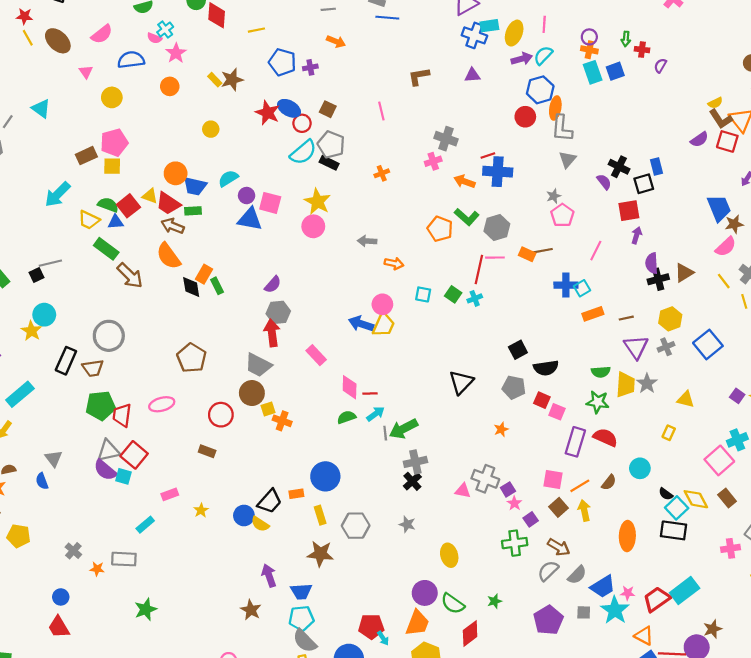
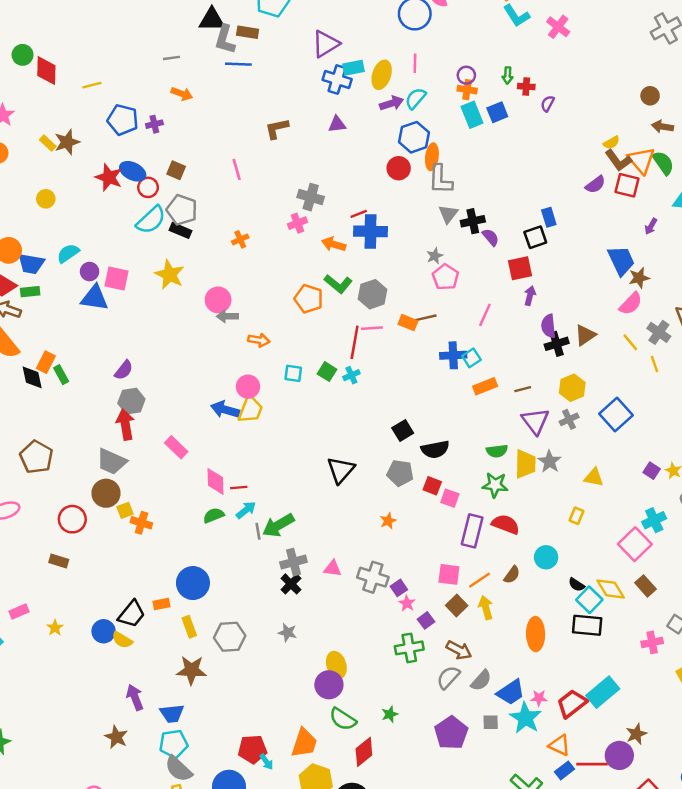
black cross: (619, 167) -> (473, 221), moved, turned -36
pink circle: (313, 226) -> (218, 300), moved
pink triangle: (463, 491) -> (333, 568), moved
purple circle: (425, 593) -> (329, 685), moved

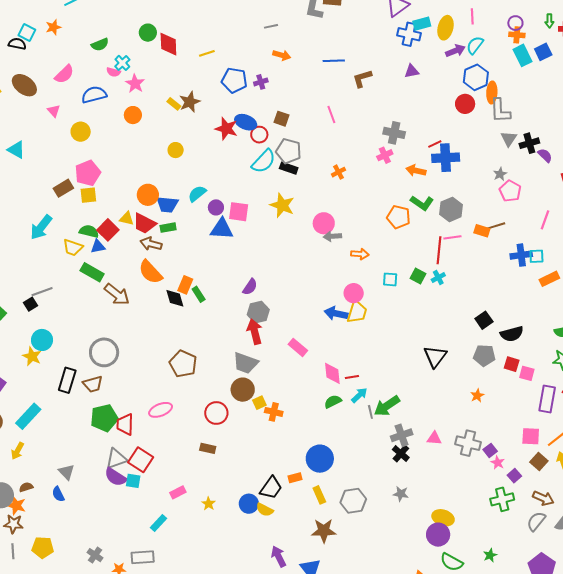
blue line: (238, 64) -> (334, 61), moved
cyan square: (471, 358) -> (536, 256), turned 35
yellow ellipse: (336, 665) -> (443, 518), turned -50

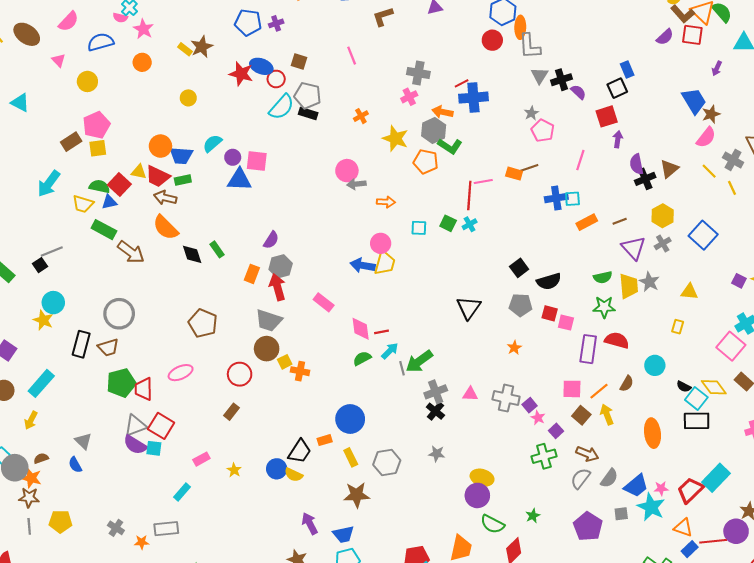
yellow star: (282, 205) -> (395, 139), moved
gray hexagon: (451, 209) -> (434, 130), moved
orange rectangle: (185, 285) -> (252, 274), moved
brown rectangle: (208, 448) -> (231, 412), turned -63

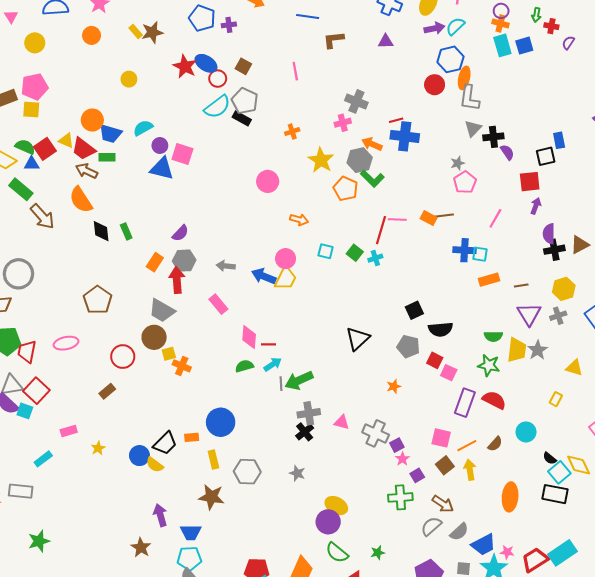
gray arrow: (356, 184) -> (226, 266), moved

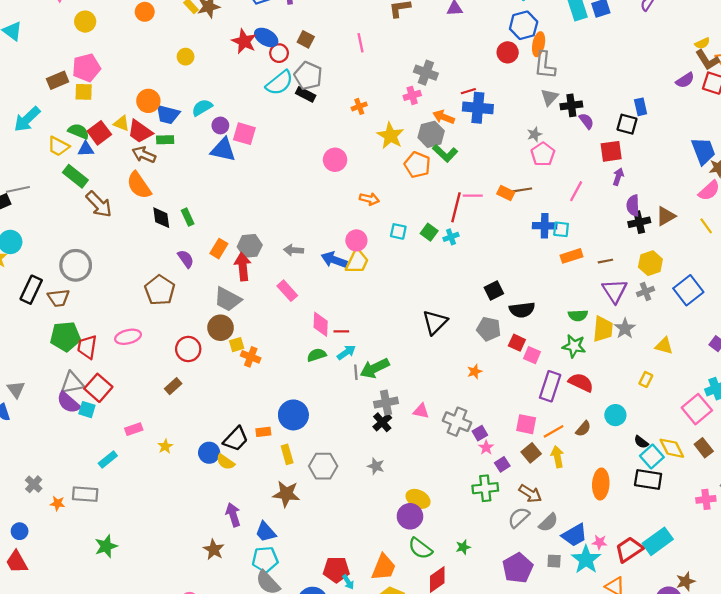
black square: (546, 156) -> (627, 124), turned 30
purple semicircle: (180, 233) -> (186, 259), moved, turned -78
blue trapezoid: (191, 532) -> (266, 532), turned 50

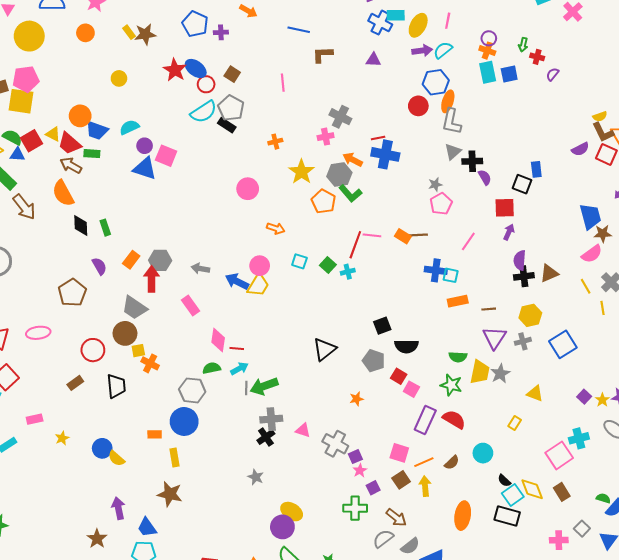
yellow circle: (85, 22) -> (29, 36), size x1.5
yellow square: (84, 92) -> (21, 101), size x1.5
black trapezoid: (236, 439) -> (116, 386), moved, turned -55
gray hexagon: (323, 466) -> (192, 390), moved

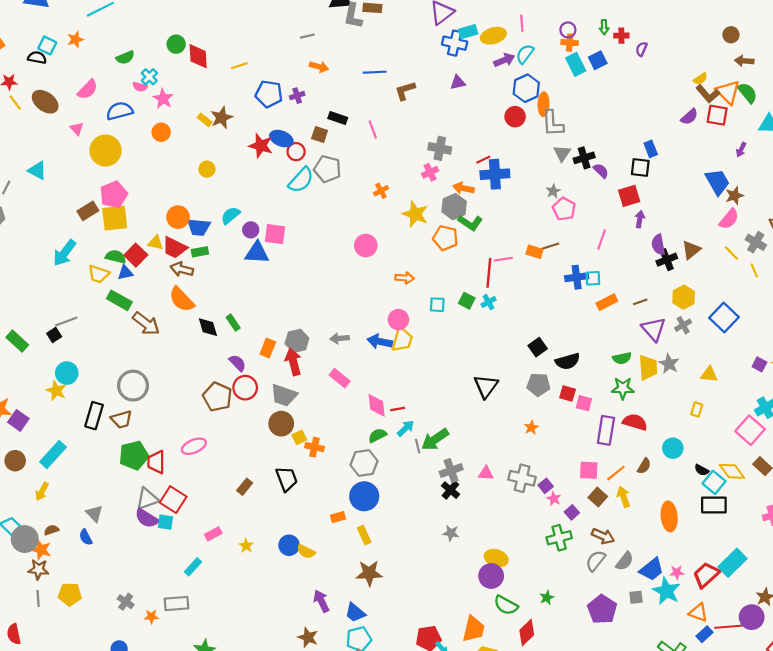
yellow ellipse: (418, 25) -> (493, 36), turned 60
black rectangle: (227, 125) -> (338, 118), moved
red circle: (93, 350) -> (245, 388), moved

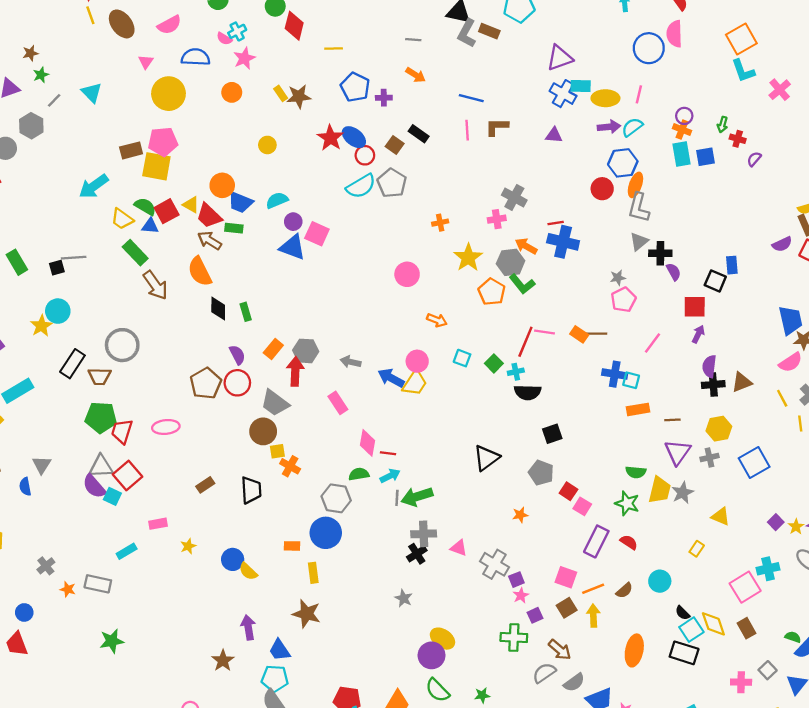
pink line: (373, 129) -> (467, 130), moved
black semicircle: (568, 361) -> (528, 392), moved
red semicircle: (635, 422) -> (629, 542), size x0.7

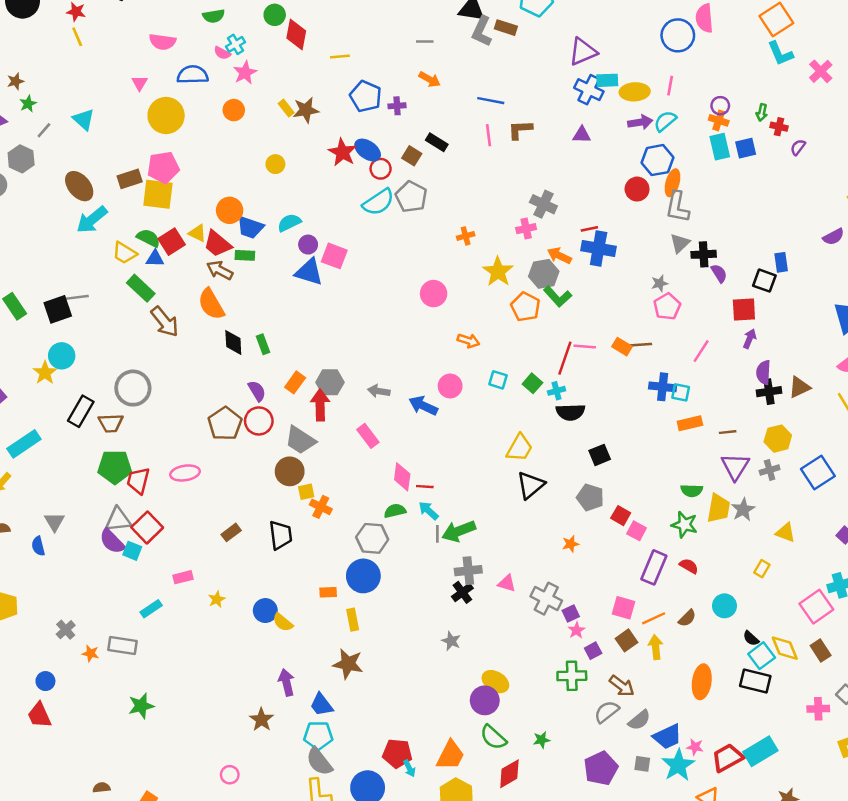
brown ellipse: (122, 24) -> (79, 186), moved
pink semicircle: (169, 25) -> (162, 42), turned 40
black square: (57, 268) -> (58, 309), size x1.6
yellow trapezoid: (415, 383) -> (520, 448), moved
cyan arrow: (390, 476) -> (429, 511), turned -108

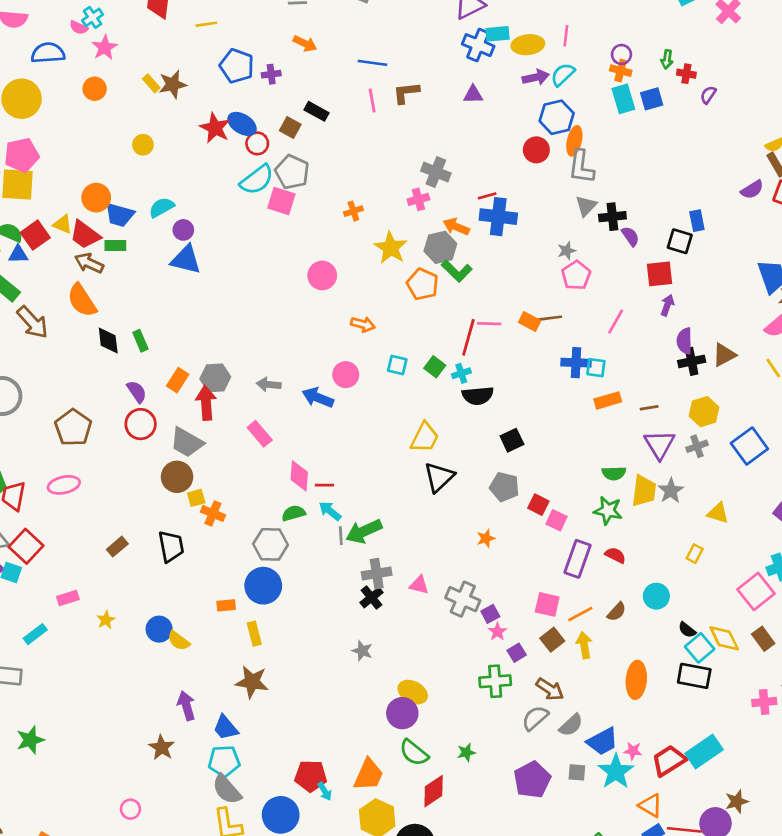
pink square: (334, 256) -> (281, 201), moved
brown pentagon: (225, 424) -> (73, 428), moved

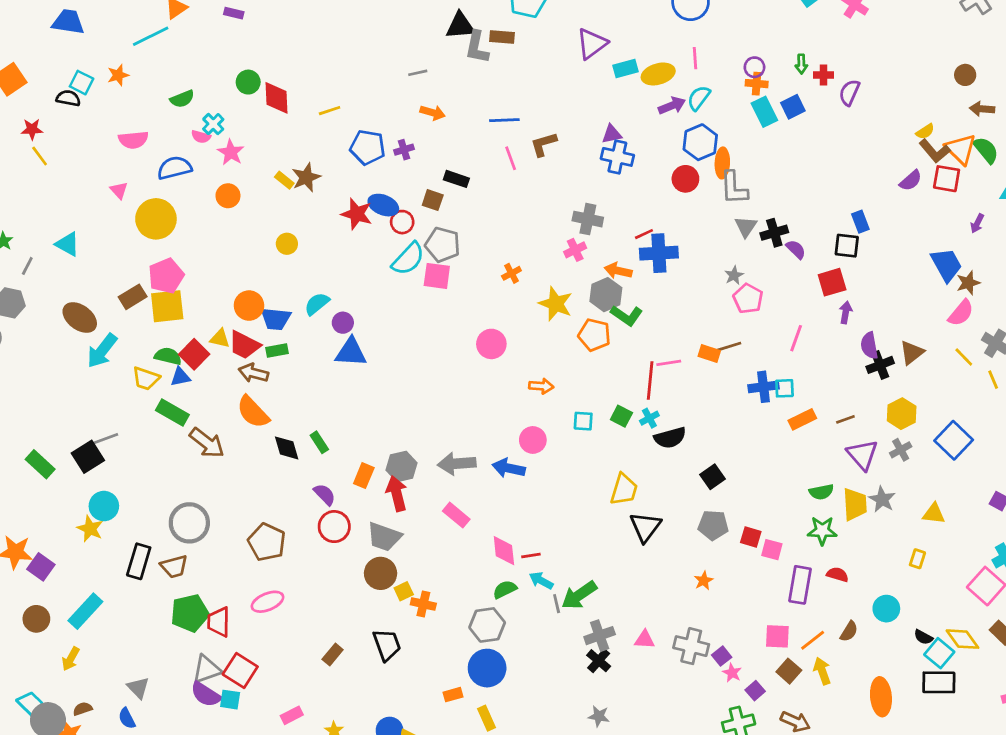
blue cross: (478, 45) -> (617, 157), moved
purple semicircle: (708, 95) -> (849, 93), size x1.4
gray arrow: (269, 384) -> (457, 464), size x1.5

